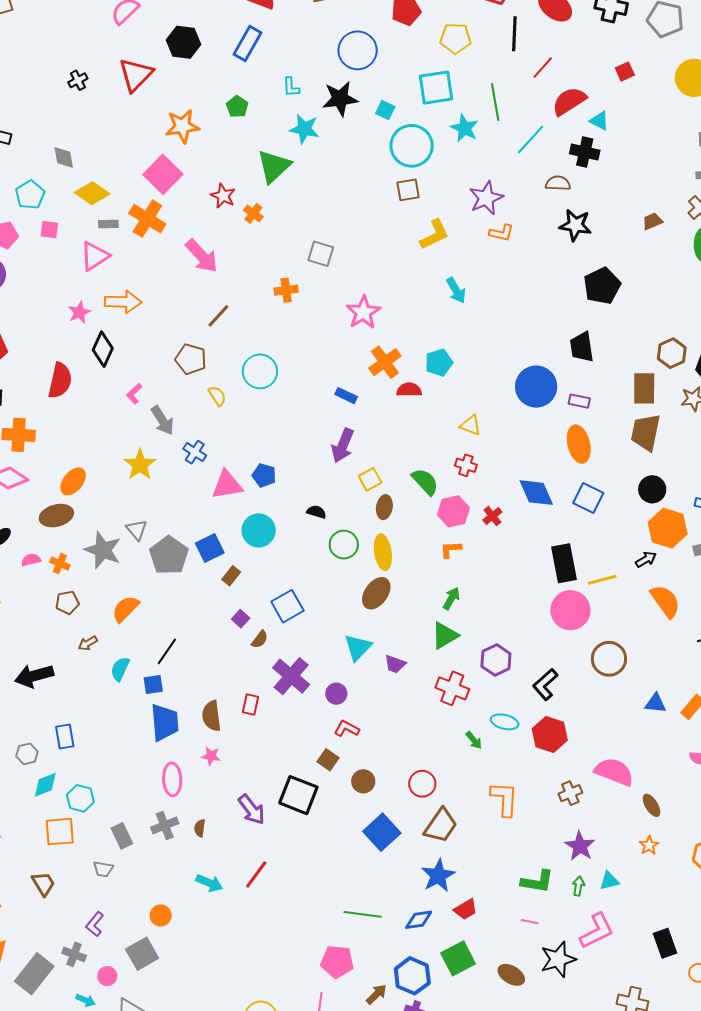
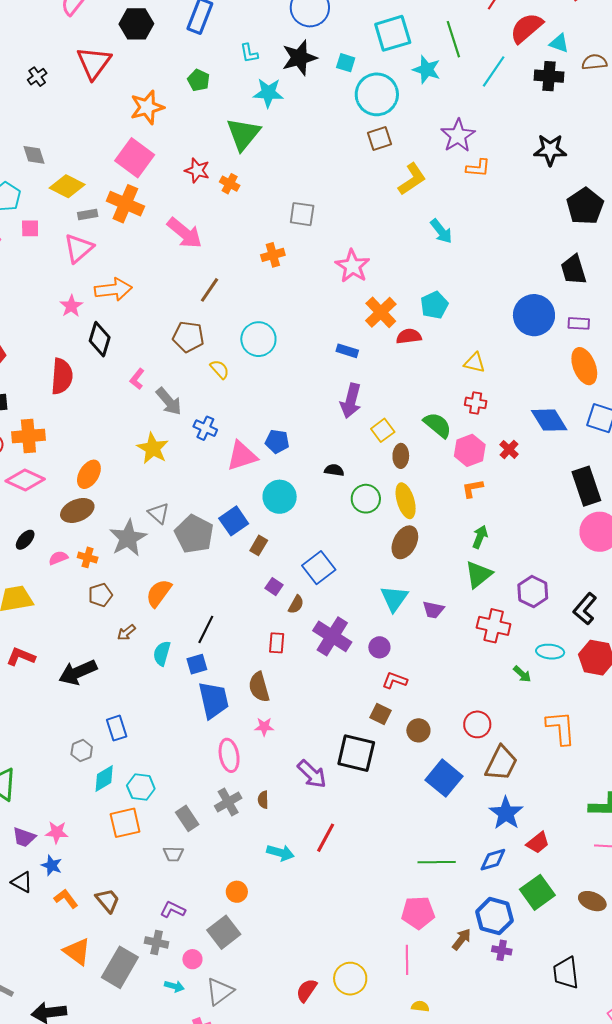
brown semicircle: (558, 183) -> (594, 62), moved
gray star: (103, 550) -> (128, 538), turned 30
red rectangle: (250, 705) -> (277, 643), moved
brown trapezoid: (43, 884) -> (108, 900), moved
purple L-shape: (95, 924) -> (173, 910), turned 85

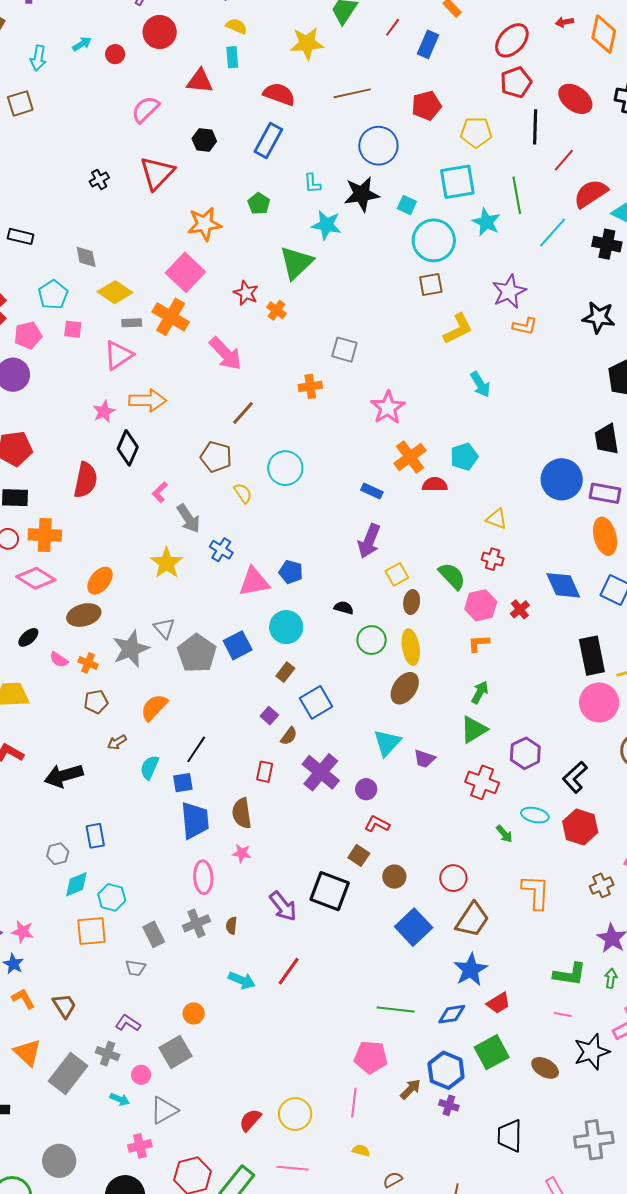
black hexagon: (136, 24) -> (204, 140), size x0.7
purple rectangle: (579, 323) -> (605, 493), size x1.4
brown rectangle: (259, 545) -> (285, 672), moved
pink semicircle: (58, 558) -> (59, 660), turned -132

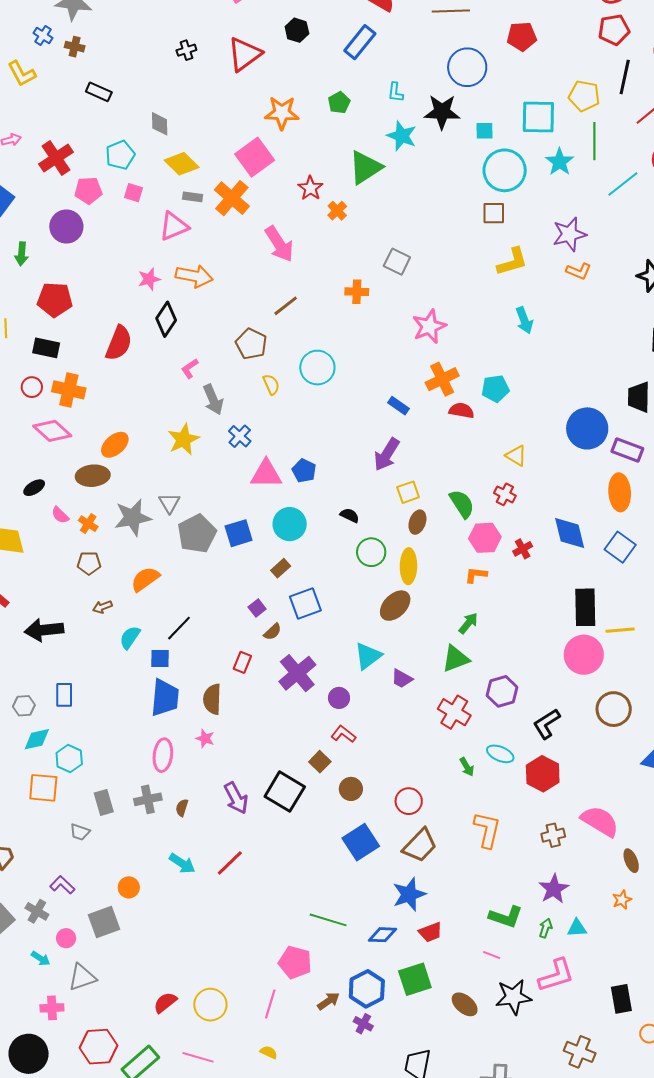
yellow pentagon: (476, 132) -> (584, 96), moved
cyan square: (407, 205) -> (485, 131), turned -36

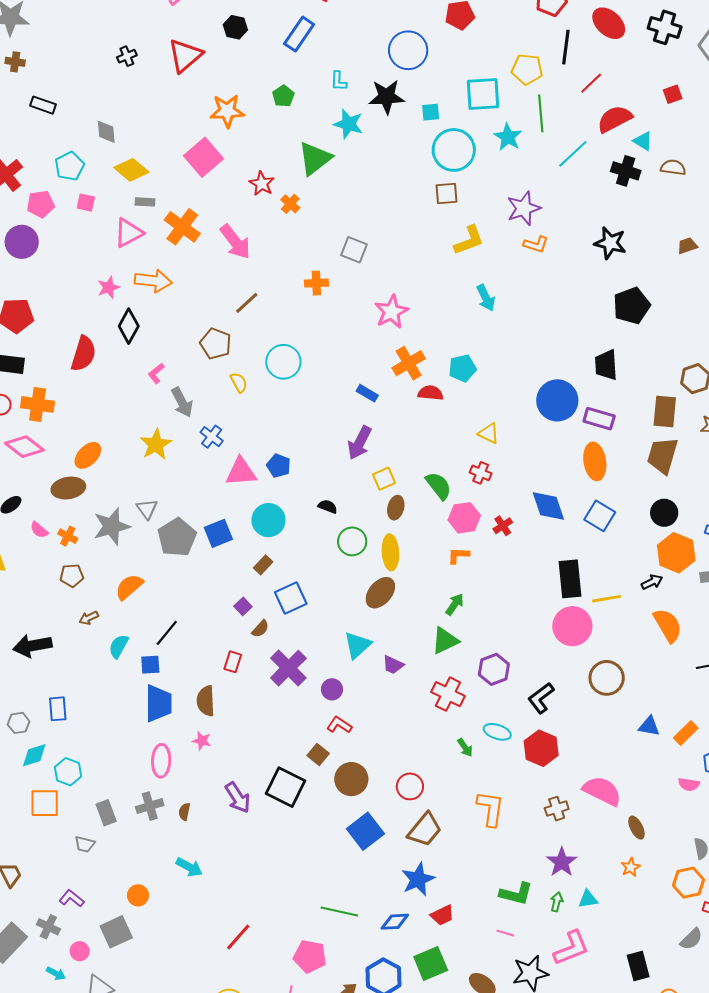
orange cross: (232, 198) -> (182, 227), moved
brown circle: (351, 789) -> (351, 779), size x1.4
red line: (230, 863) -> (238, 937), moved

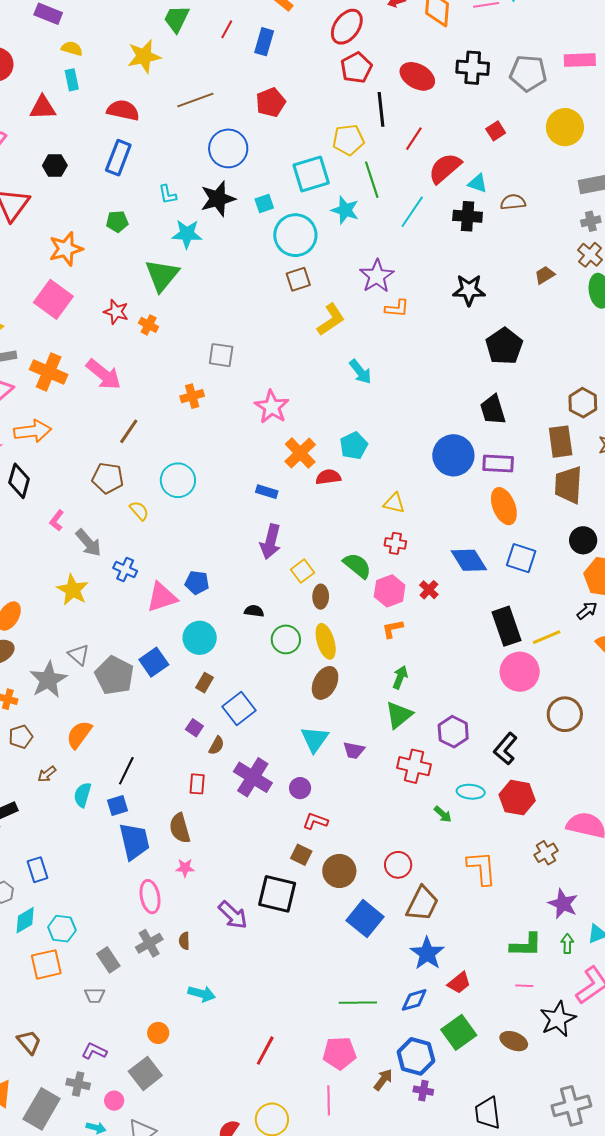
green pentagon: (283, 96) -> (117, 222), turned -30

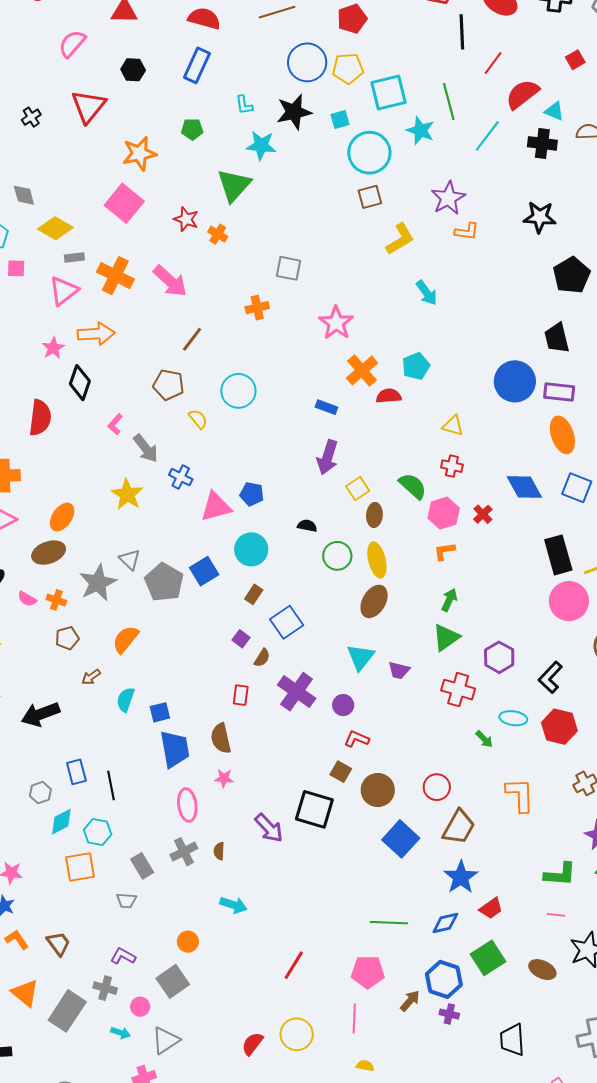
yellow pentagon: (348, 140) -> (348, 68), moved
black line: (126, 771) -> (111, 785), moved, turned -40

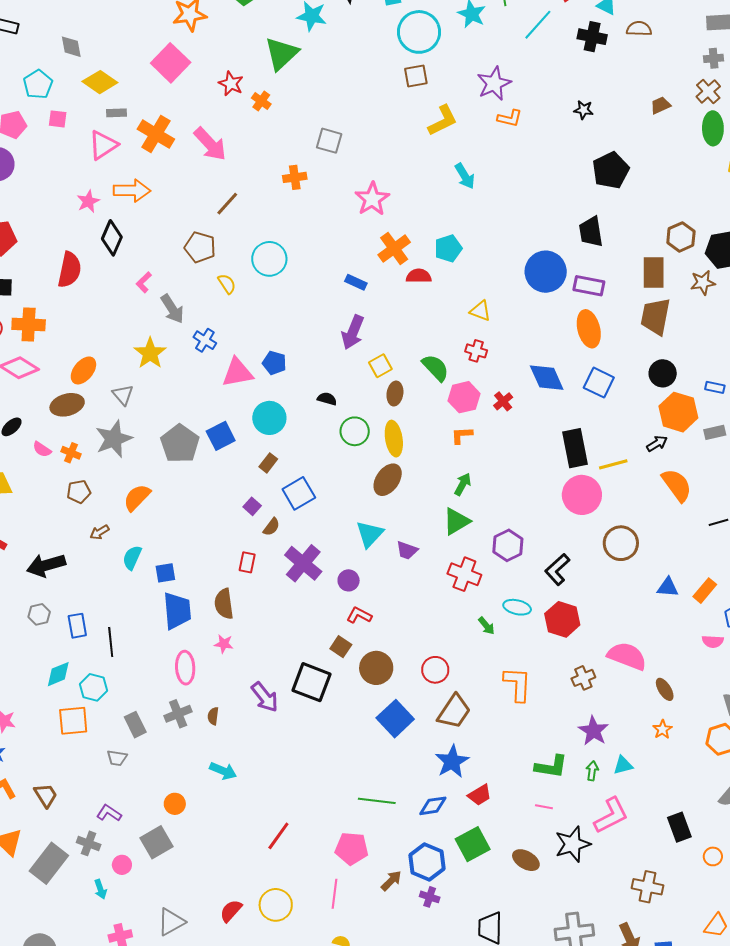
black star: (540, 217) -> (584, 110), size x0.6
gray triangle: (130, 560) -> (123, 395), moved
gray hexagon: (40, 793) -> (39, 614), moved
cyan arrow: (121, 1033) -> (100, 889), turned 48
gray triangle: (166, 1040) -> (171, 922), moved

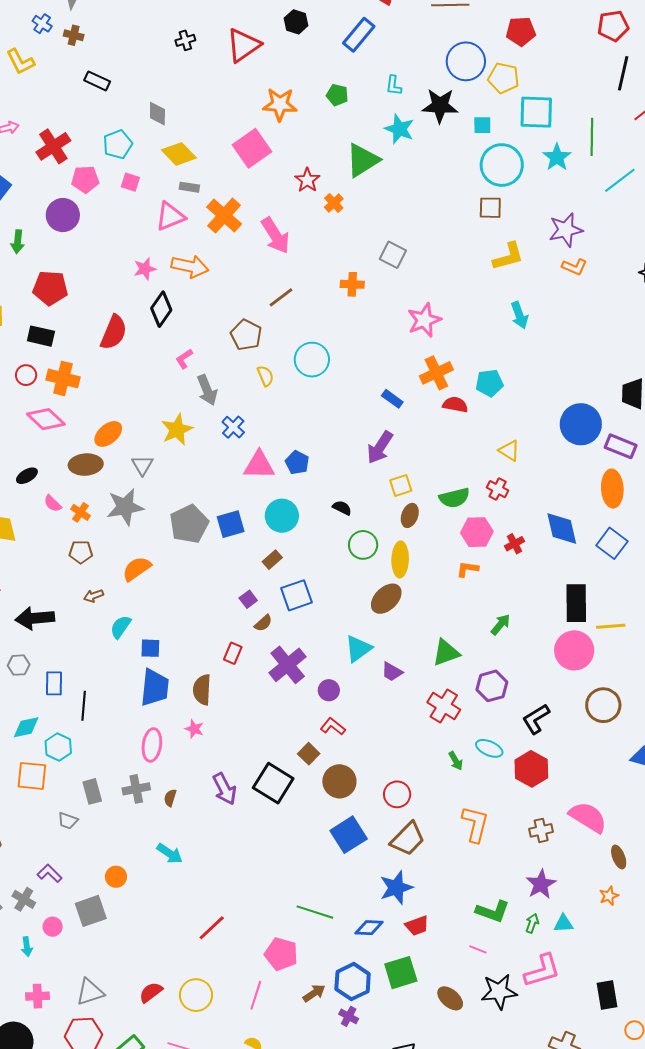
green semicircle: (435, 368) -> (454, 498), turned 108
green arrow: (463, 484) -> (501, 624), moved

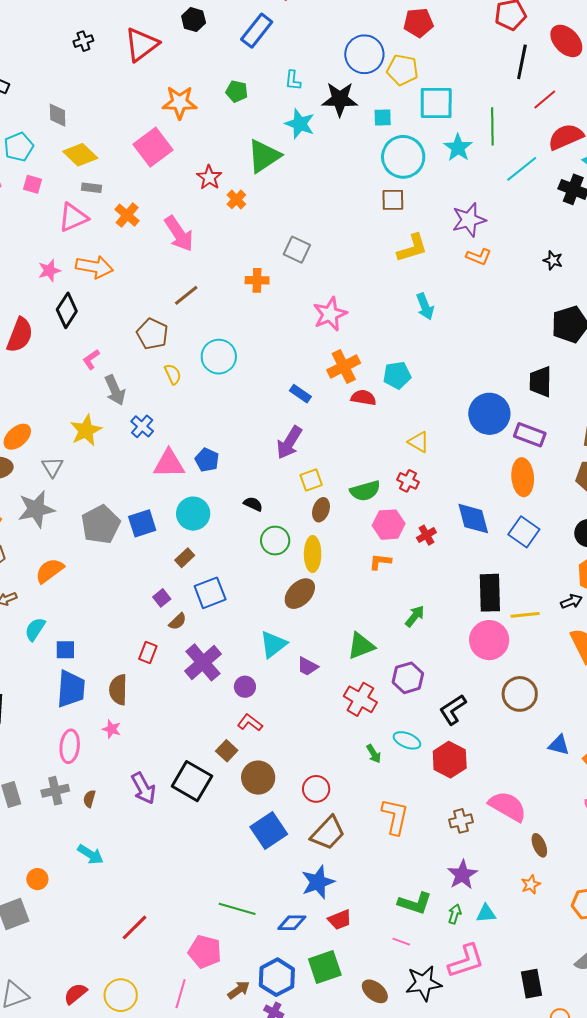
orange cross: (224, 215) -> (127, 215), size x0.7

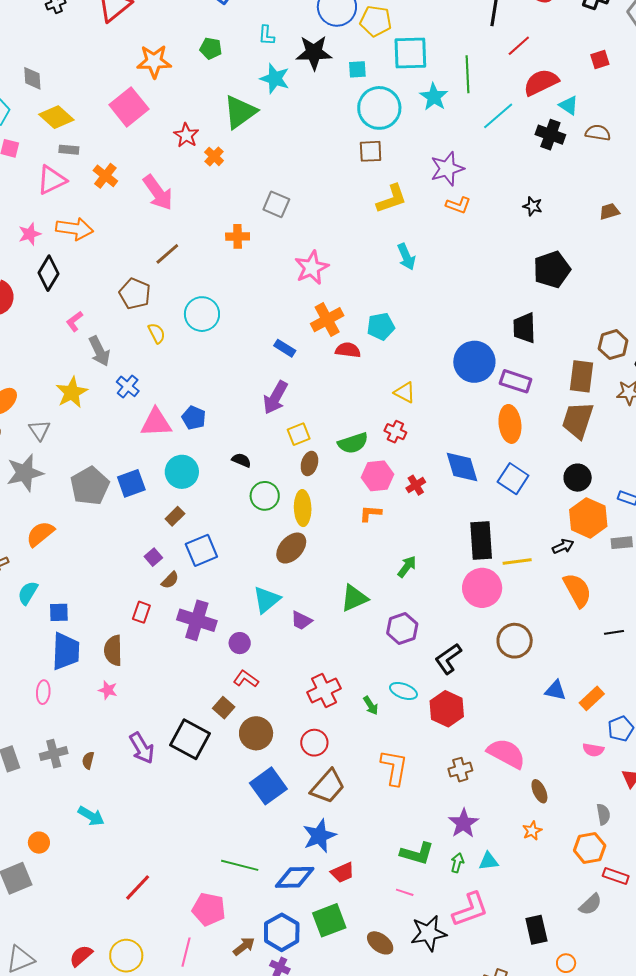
purple cross: (203, 662) -> (197, 620), turned -30
red cross: (360, 699) -> (324, 690), moved, turned 36
pink ellipse: (70, 746) -> (43, 692), moved, size x0.7
blue diamond: (292, 923) -> (295, 877), size x1.4

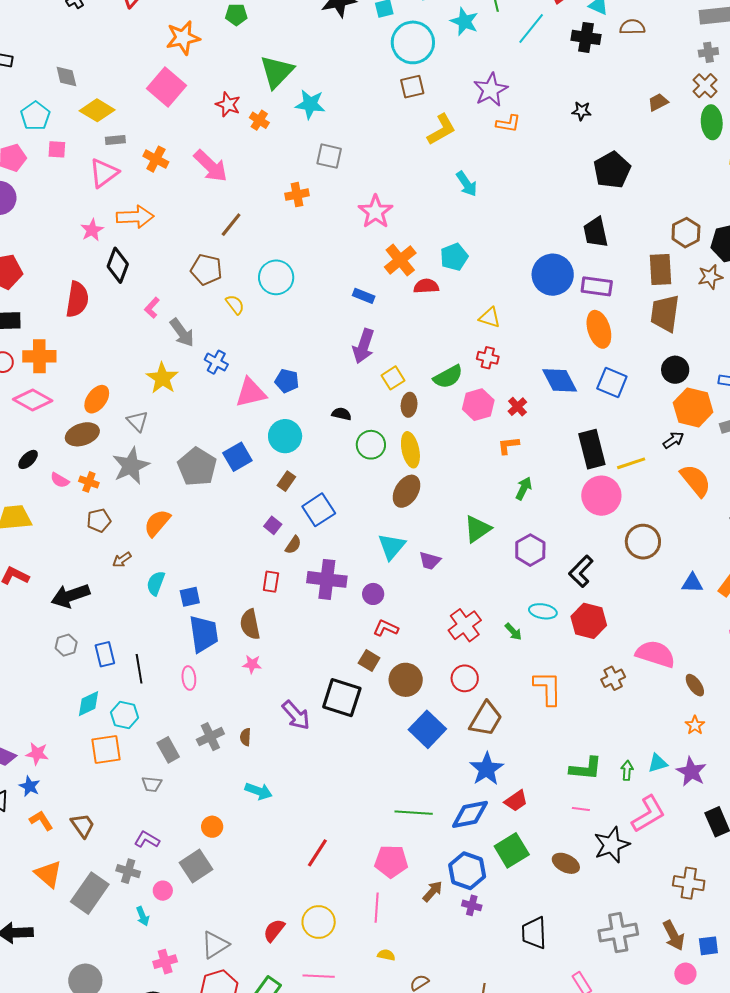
cyan star: (275, 79) -> (310, 104), moved
orange L-shape: (370, 513) -> (508, 445), moved
purple star: (464, 823) -> (691, 772), moved

